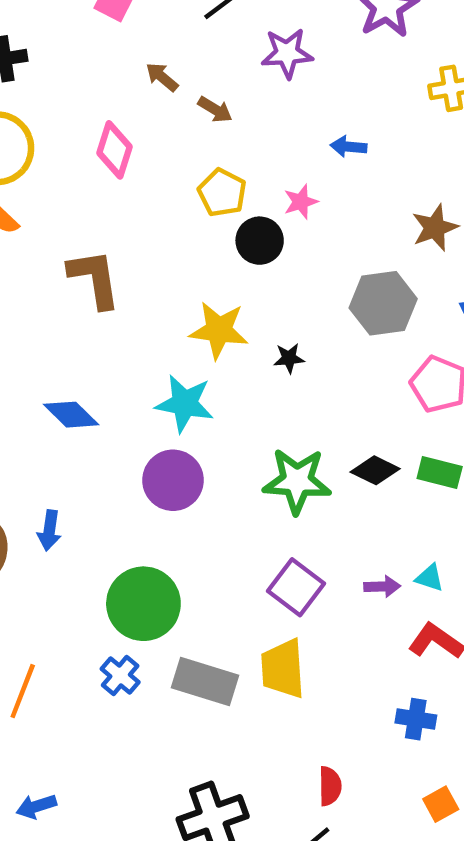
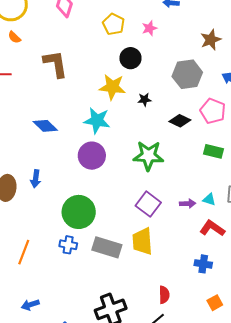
black circle: (260, 241) -> (130, 58), moved
black diamond: (375, 470) -> (180, 121), moved
blue cross: (120, 675) -> (68, 245), turned -30

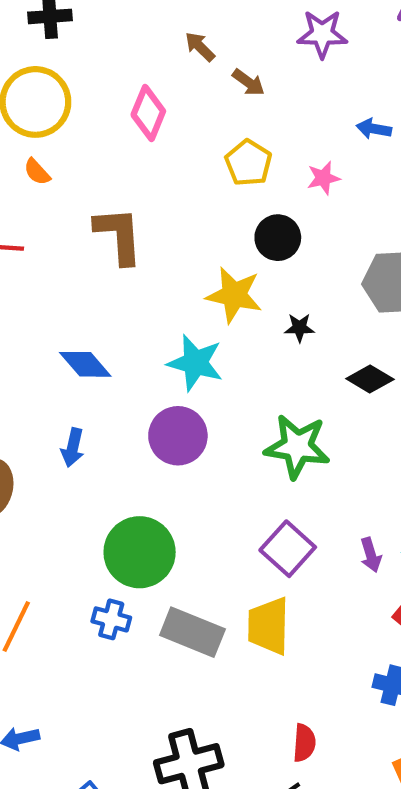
blue arrow: (36, 179) -> (73, 448), moved
purple arrow: (188, 204) -> (371, 555), turned 70

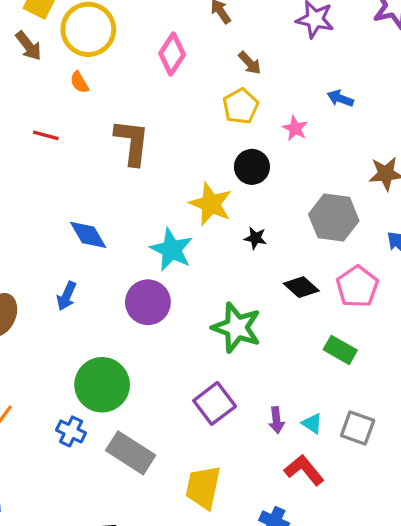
brown arrow: (248, 82) -> (250, 63), moved
pink star: (323, 178) -> (295, 128), turned 30
yellow trapezoid: (268, 626) -> (203, 487), moved

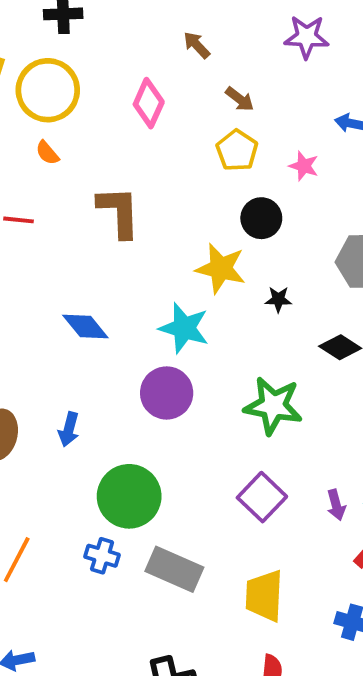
blue arrow: (67, 296) -> (69, 429), moved

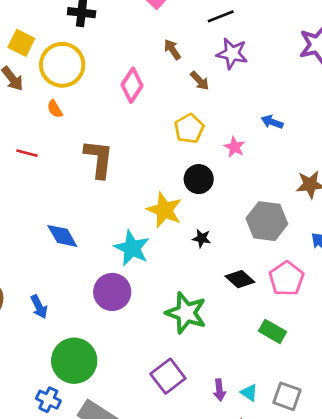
purple star: (307, 37) -> (232, 54), moved
brown arrow: (240, 99) -> (200, 81), moved
blue arrow: (69, 429) -> (39, 307), turned -50

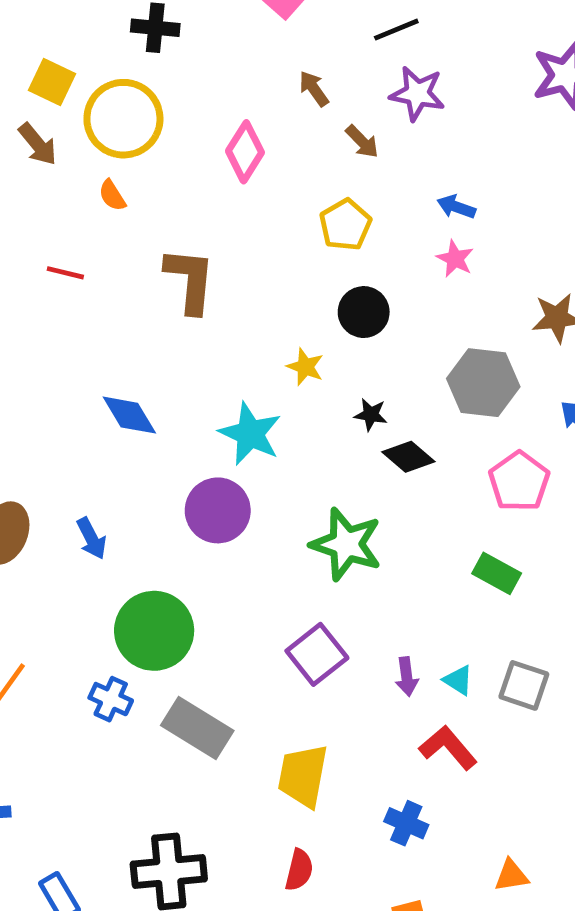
blue arrow: (272, 122) -> (456, 207), moved
pink star: (234, 147) -> (455, 259), moved
yellow star: (164, 210) -> (305, 367), size x0.6
black diamond: (240, 279) -> (408, 457), moved

